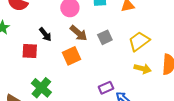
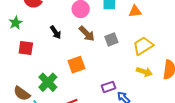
red square: (30, 51) -> (26, 48), moved
orange square: (71, 56) -> (76, 65), moved

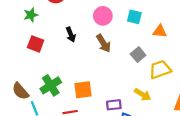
gray square: (111, 39) -> (138, 55), moved, turned -32
orange square: (76, 65) -> (83, 90), moved
yellow arrow: (144, 72) -> (142, 95), moved

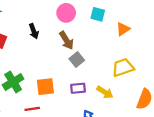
orange triangle: (160, 31) -> (123, 29), turned -40
gray square: (138, 55) -> (77, 60), moved
purple rectangle: (114, 105) -> (78, 88), moved

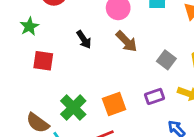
gray square: (77, 60) -> (166, 60), moved

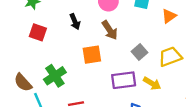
purple rectangle: (155, 96) -> (124, 80), size x1.5
orange square: (114, 104) -> (92, 55), moved

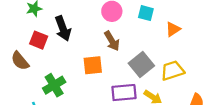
black arrow: (75, 22) -> (63, 29), moved, size x1.5
gray square: (140, 52) -> (141, 64), size x1.5
brown semicircle: (23, 83) -> (20, 61), moved

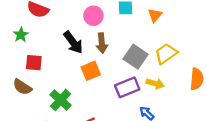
black arrow: (63, 29) -> (73, 42), moved
brown arrow: (112, 41) -> (102, 43), turned 42

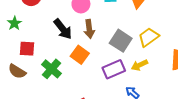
orange square: (91, 71) -> (80, 55), turned -30
yellow arrow: (155, 84) -> (139, 65), turned 140
green cross: (61, 100) -> (51, 69), moved

